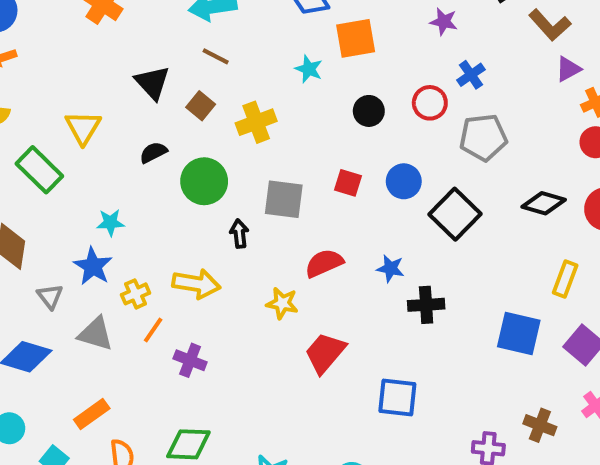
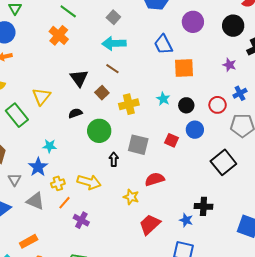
cyan star: (309, 69) -> (163, 99), moved
blue circle: (404, 181) -> (195, 130), moved
blue star: (390, 268) -> (186, 220), moved

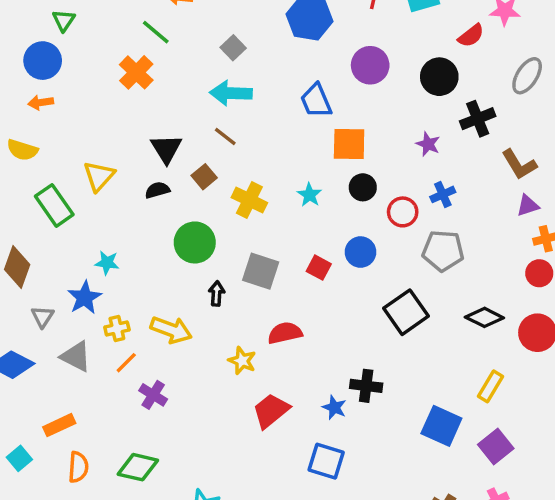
yellow cross: (129, 104) -> (249, 200), turned 36
black circle: (186, 105) -> (363, 187), moved
black semicircle: (75, 113) -> (157, 190), moved

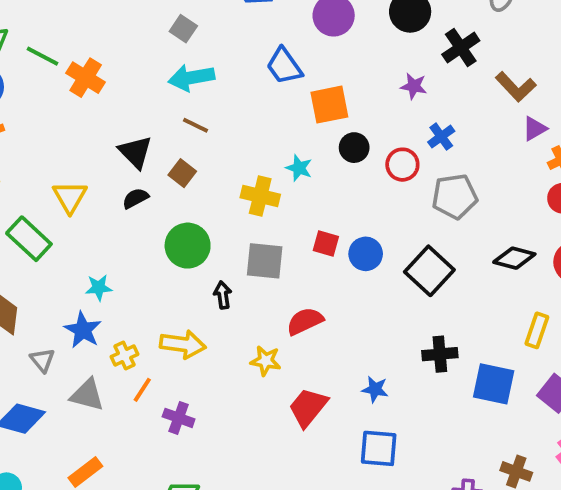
green line: (156, 32) -> (42, 56), moved
yellow cross: (249, 200) -> (260, 196), moved
blue circle: (360, 252) -> (366, 254), moved
black cross: (366, 386) -> (440, 354), moved

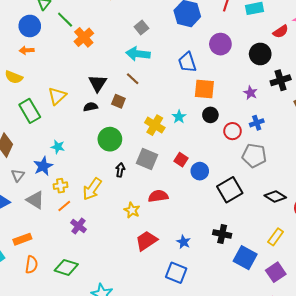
brown square: (182, 173) -> (118, 101), turned -32
yellow arrow: (183, 344) -> (92, 189), turned 100

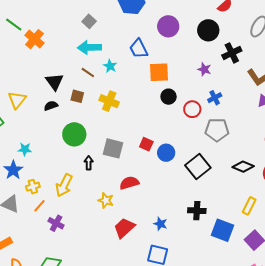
cyan star: (179, 117) -> (110, 66), moved
yellow cross: (155, 125) -> (109, 101), moved

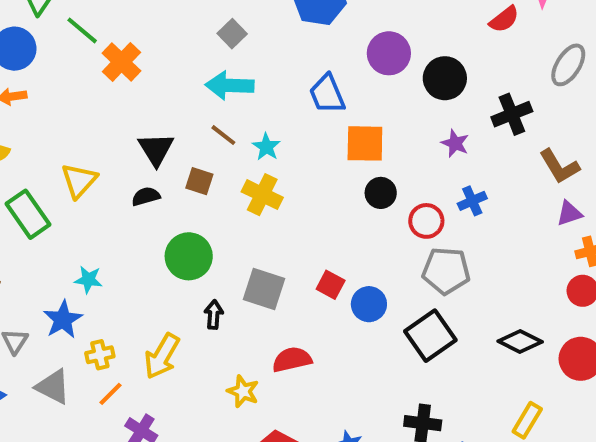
black circle: (208, 30) -> (445, 78), moved
cyan star: (110, 66) -> (266, 147), moved
gray pentagon: (217, 130) -> (446, 271), moved

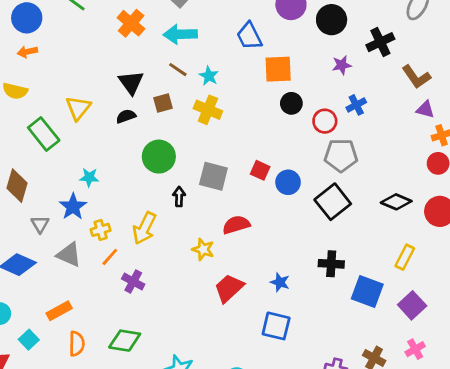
orange cross: (121, 62) -> (131, 23), moved
purple star: (455, 143) -> (342, 65), turned -30
brown square: (199, 181) -> (163, 103), turned -30
purple triangle: (569, 213) -> (425, 109), turned 36

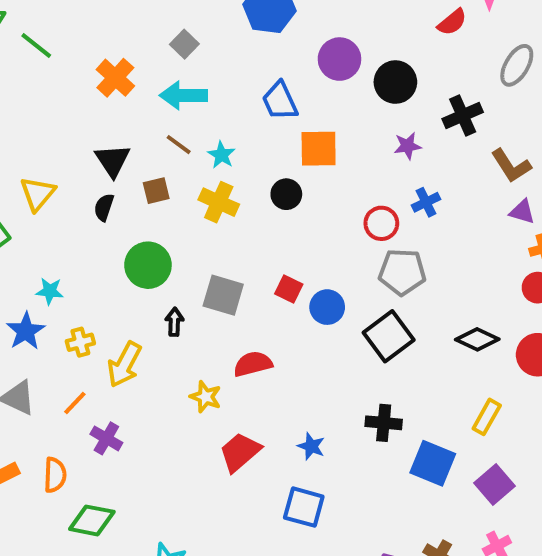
black circle: (291, 103) -> (286, 194), moved
black semicircle: (126, 116) -> (104, 207), turned -54
yellow cross: (101, 230) -> (80, 342), moved
orange semicircle: (77, 344) -> (55, 475), moved

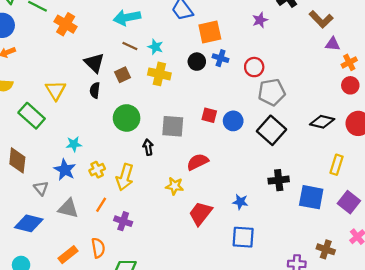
orange cross: (115, 78) -> (66, 24), moved
blue cross: (426, 202) -> (221, 58), moved, turned -35

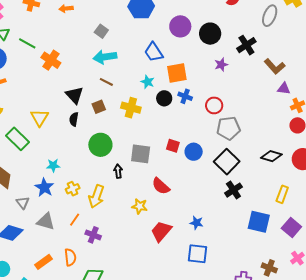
cyan star: (155, 47) -> (148, 82), moved
red semicircle: (198, 162) -> (161, 186), turned -114
black cross: (279, 180) -> (233, 190), moved, turned -30

